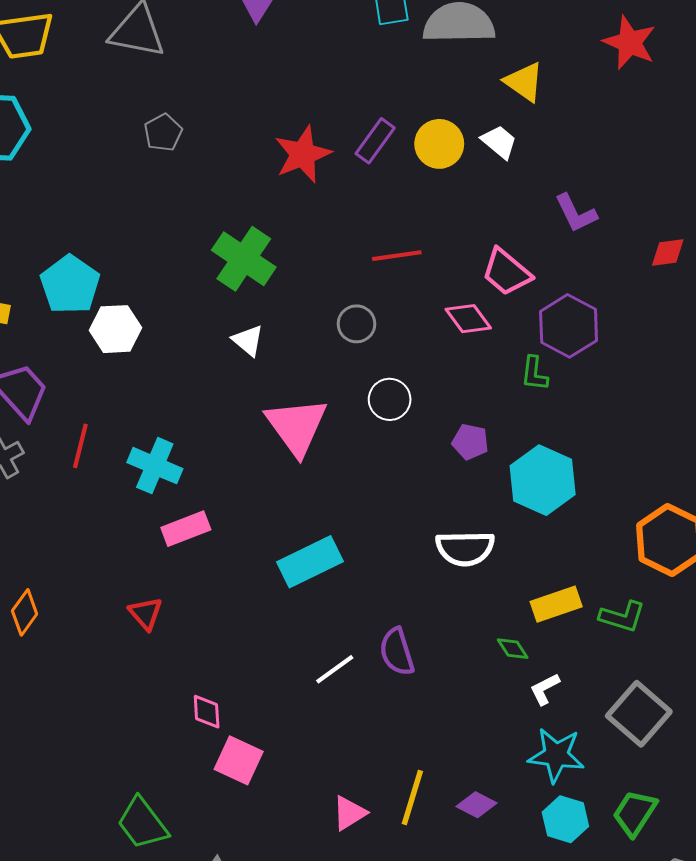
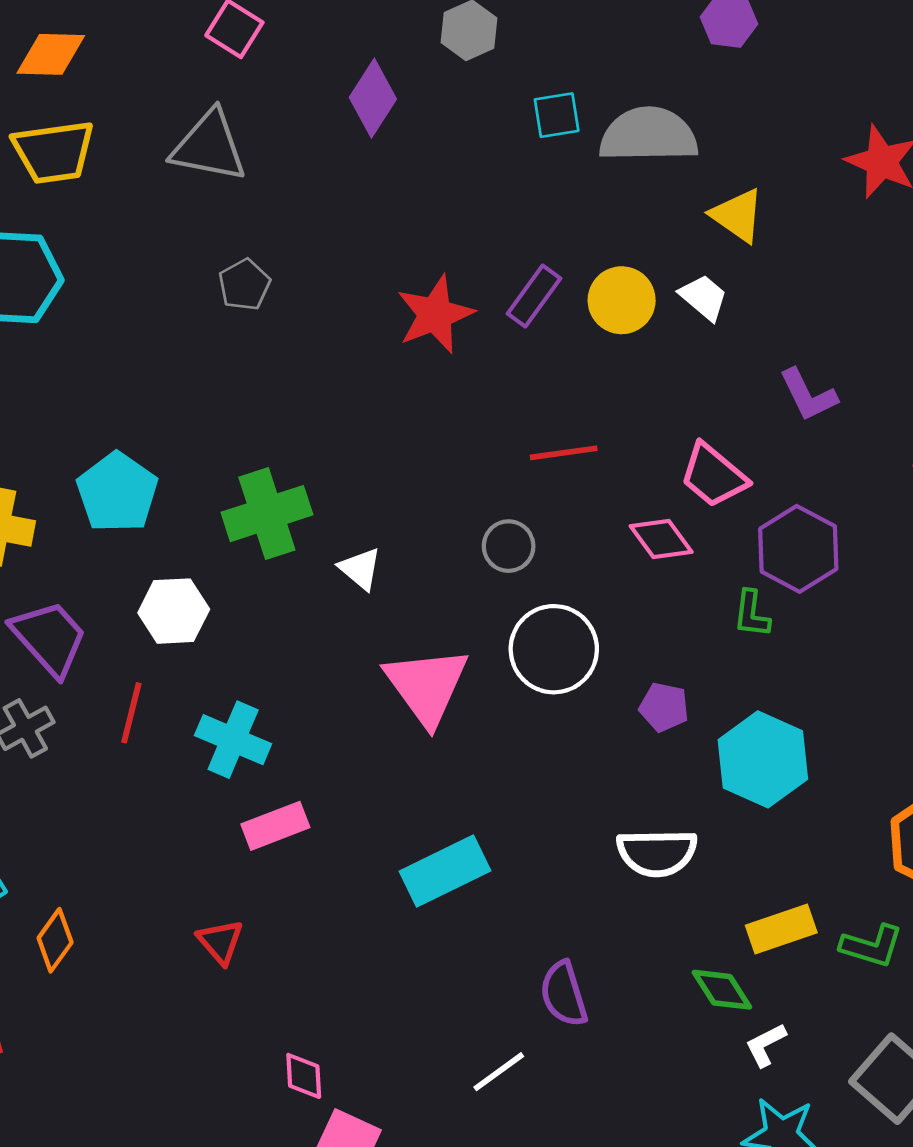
green cross: (244, 259) -> (267, 514), moved, turned 38
white hexagon: (116, 329) -> (174, 611), moved
white circle: (390, 399) -> (554, 649), size x1.5
green diamond: (513, 649) -> (722, 990), size x1.4
white line: (335, 669) -> (499, 1072), moved

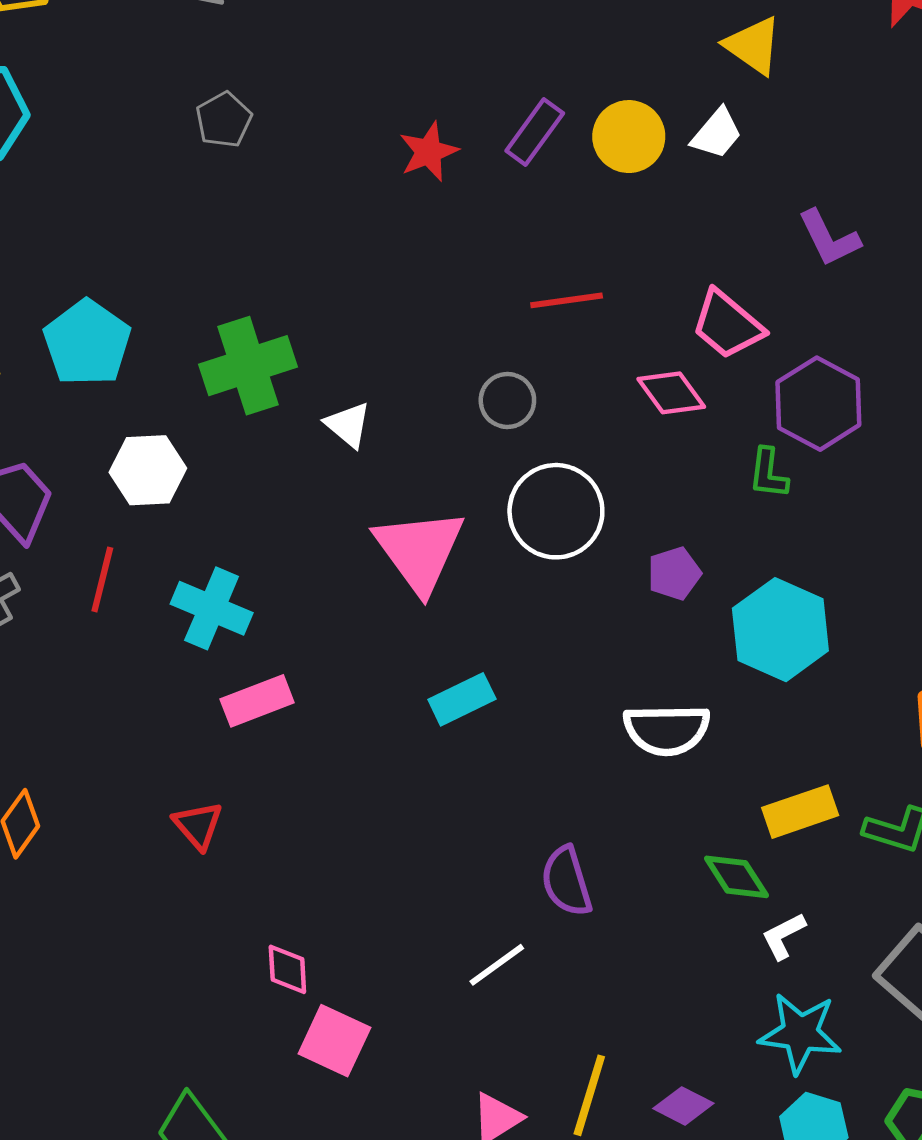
white trapezoid: (704, 297) -> (717, 133), turned 90
red star: (435, 314) -> (429, 152), size x0.7
purple pentagon: (664, 707) -> (674, 573), turned -30
cyan rectangle: (445, 871) -> (462, 699), moved, size x0.7

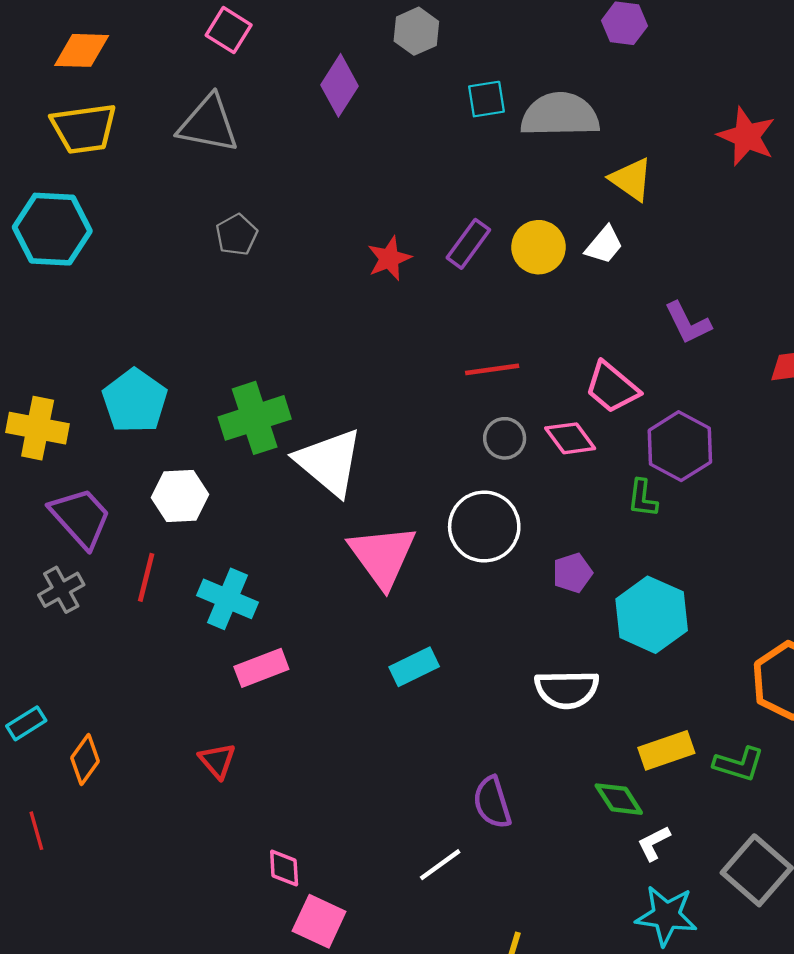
gray circle: (507, 400) -> (505, 438), moved
white triangle: (348, 425) -> (329, 462), size x2.0

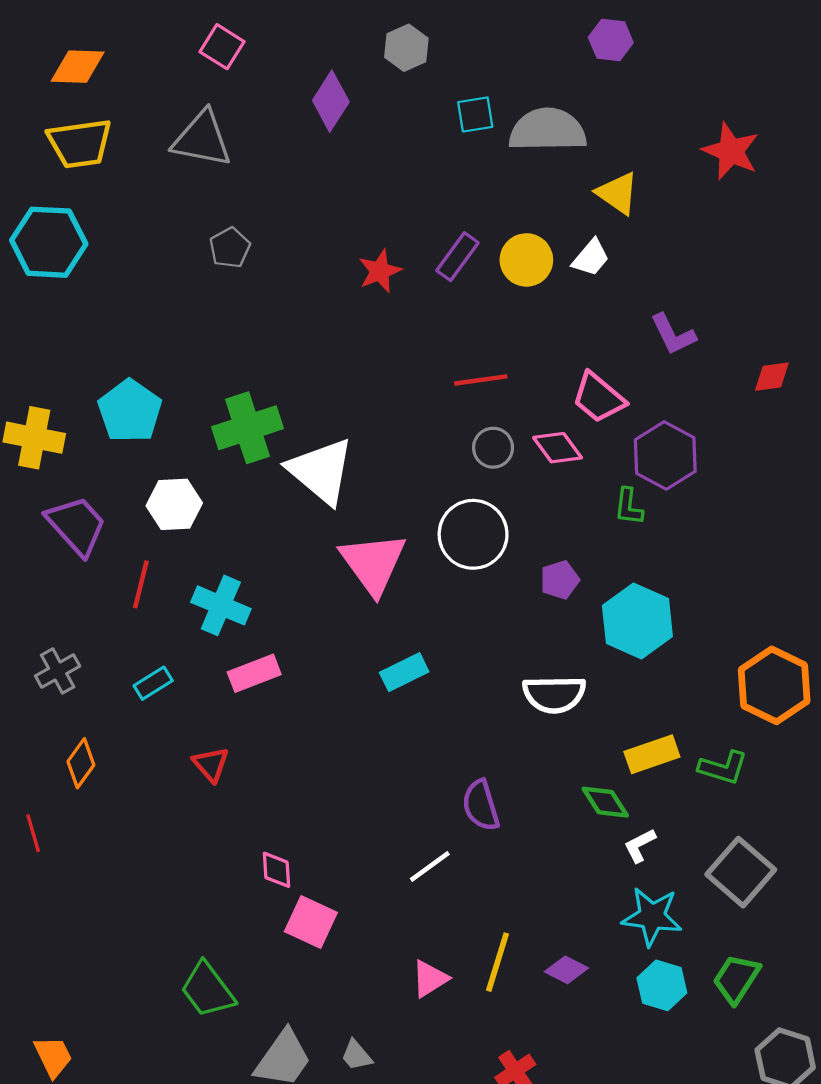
gray cross: (61, 590) -> (58, 671), moved
cyan rectangle: (26, 723) -> (153, 683), moved

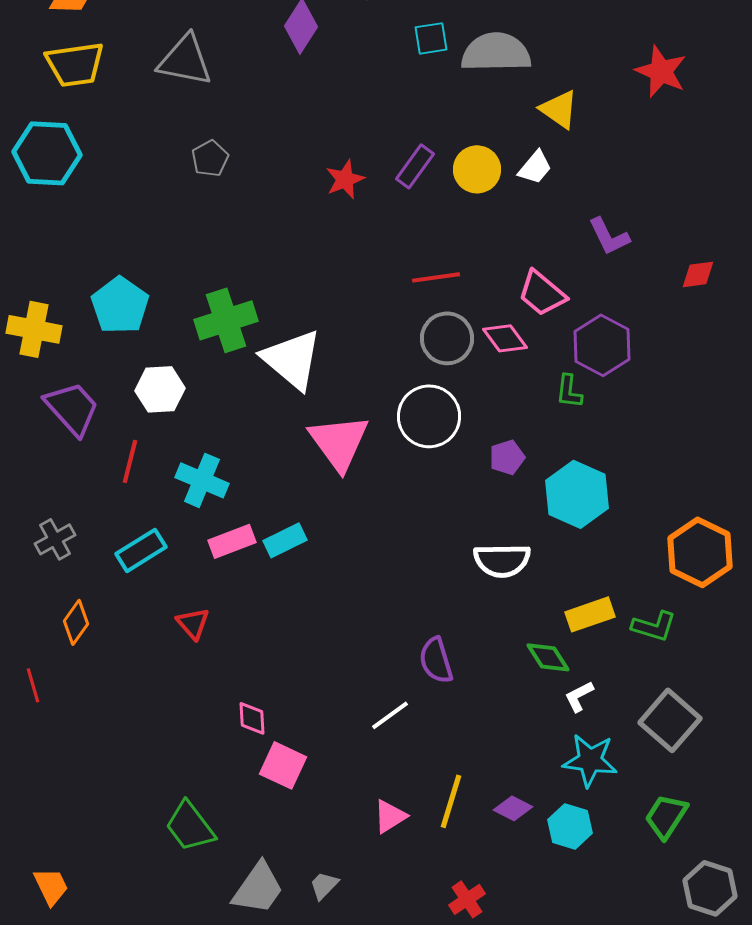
gray circle: (493, 448) -> (447, 338), size x1.4
cyan rectangle: (404, 672) -> (285, 540), moved
cyan rectangle: (153, 683) -> (141, 550), size x1.4
cyan hexagon: (662, 985) -> (570, 826), moved
gray trapezoid: (356, 1055) -> (324, 885), turned 84

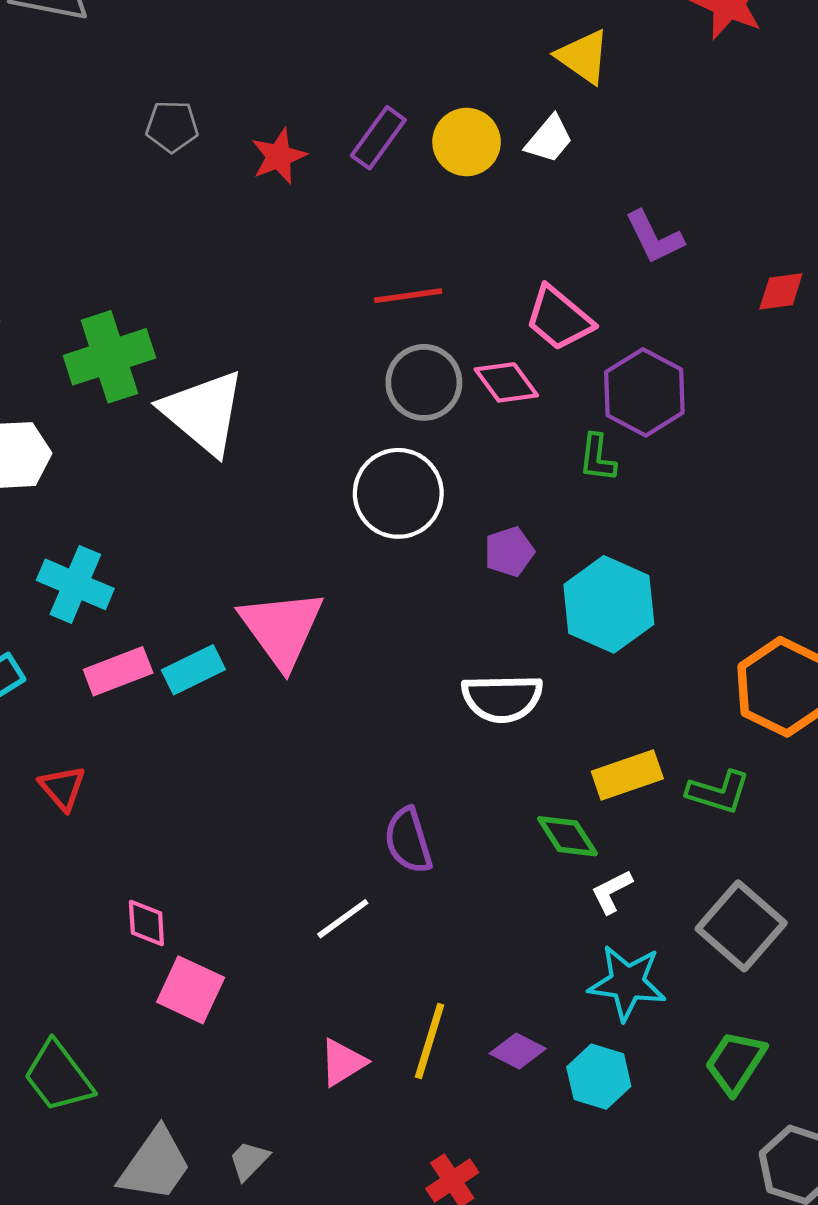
gray pentagon: (210, 158) -> (172, 126), moved, turned 30
pink triangle: (339, 442) -> (282, 629), moved

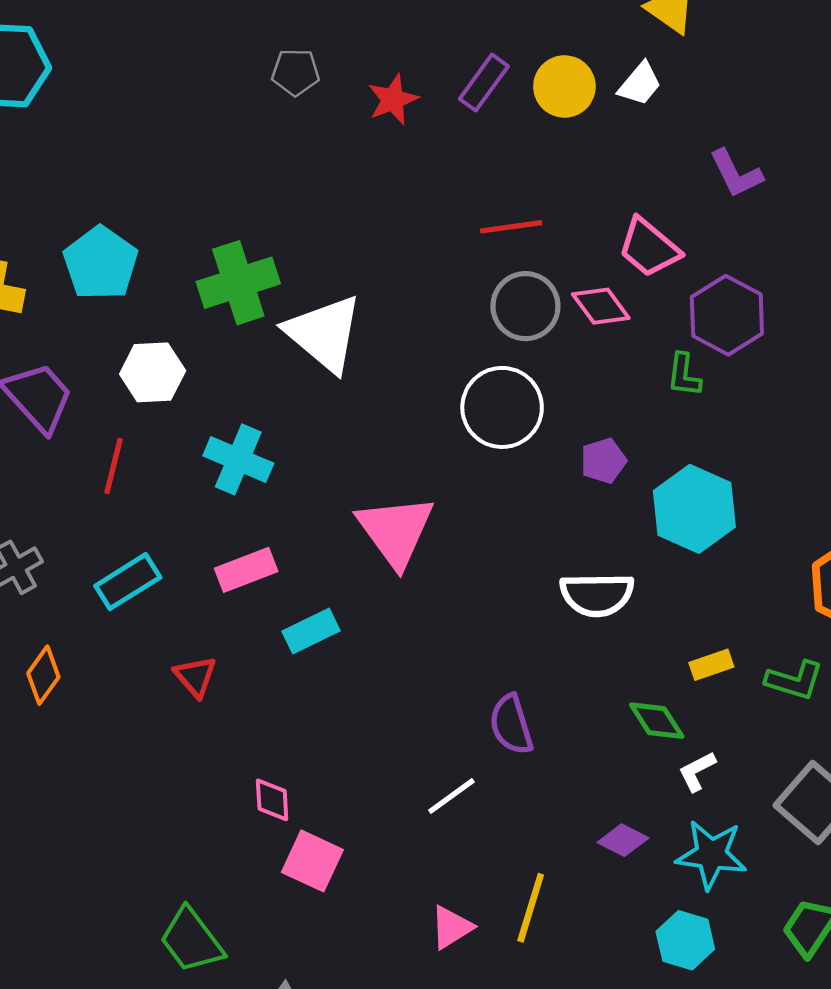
cyan cross: (75, 584) -> (238, 459), moved
cyan rectangle: (193, 670) -> (311, 631), moved
yellow rectangle: (627, 775) -> (711, 665), size x0.7
purple diamond: (518, 1051) -> (623, 840), moved

